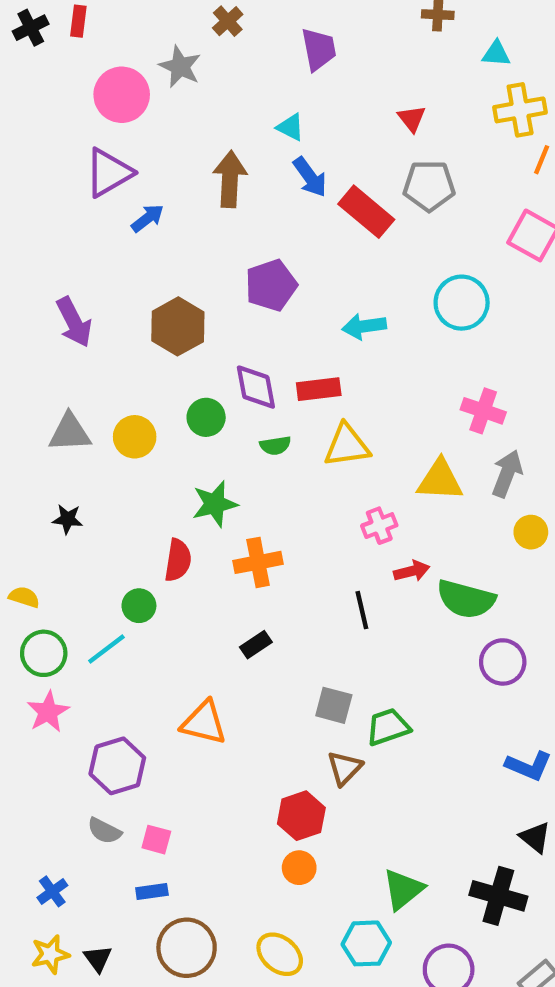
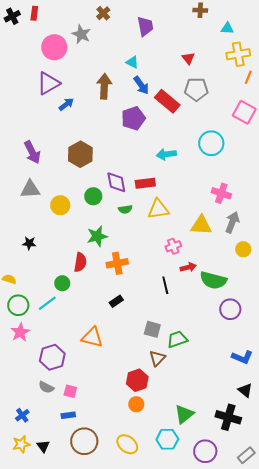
purple pentagon: (271, 285) -> (133, 118), moved
gray triangle: (70, 432) -> (30, 189), moved

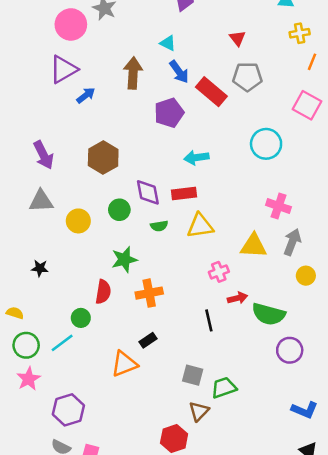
yellow cross: (238, 54) -> (300, 33), size x0.7
cyan arrow: (166, 154) -> (196, 158), moved
orange triangle: (92, 337) -> (124, 364), moved, turned -35

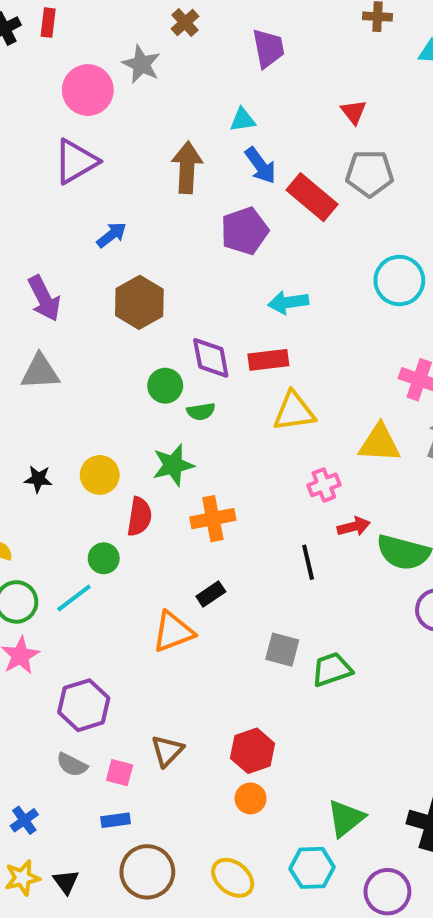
cyan triangle: (168, 43) -> (243, 120), turned -35
blue arrow: (86, 95) -> (112, 235), moved
yellow circle: (78, 221) -> (100, 475), moved
green semicircle: (159, 226) -> (201, 411), moved
brown triangle: (199, 411) -> (167, 751), moved

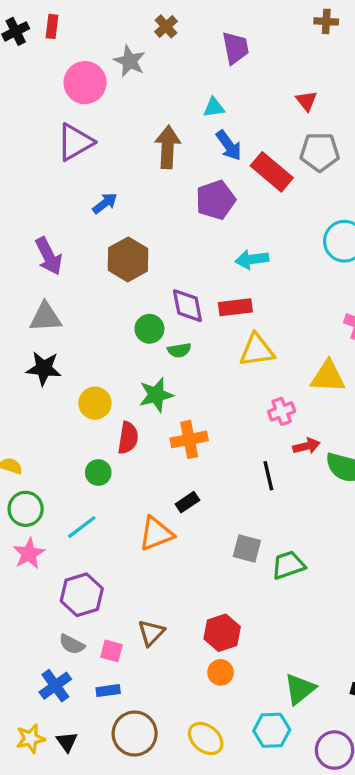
black star: (38, 479) -> (44, 368), moved, size x1.5
cyan line: (74, 598) -> (82, 527), moved
blue cross: (24, 820) -> (55, 686), moved, size x1.4

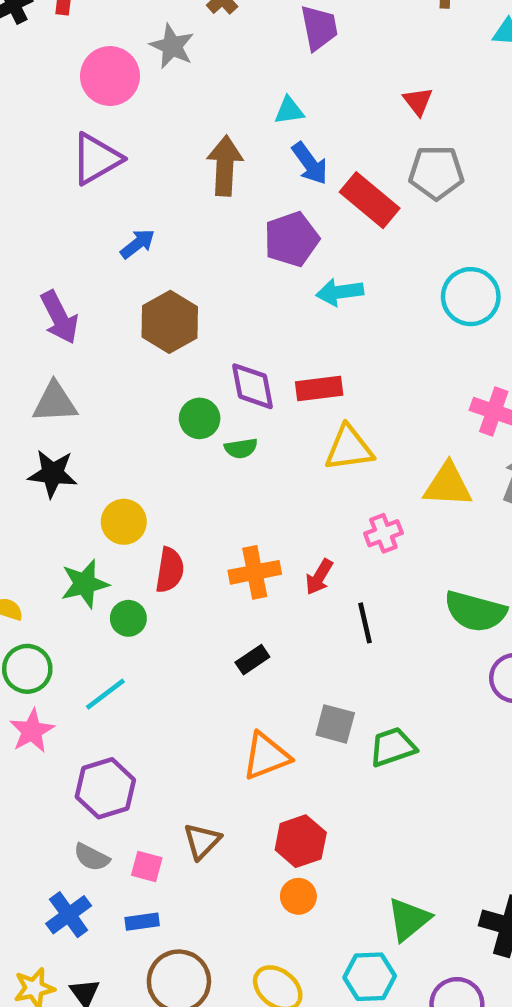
cyan arrow: (252, 259) -> (340, 292), moved
green star: (156, 395) -> (85, 584), moved
red arrow: (306, 446) -> (319, 577), moved, turned 135
orange triangle: (156, 534) -> (266, 756), moved

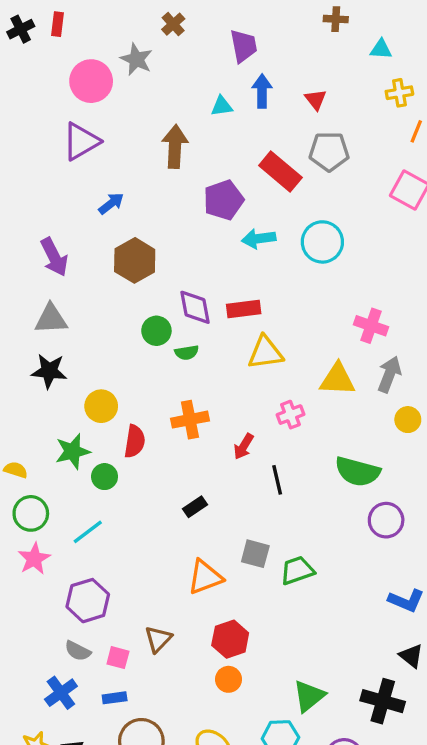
blue arrow: (310, 163) -> (262, 91), moved, turned -144
cyan circle: (471, 297) -> (322, 242), moved
orange cross: (255, 572) -> (190, 420), moved

